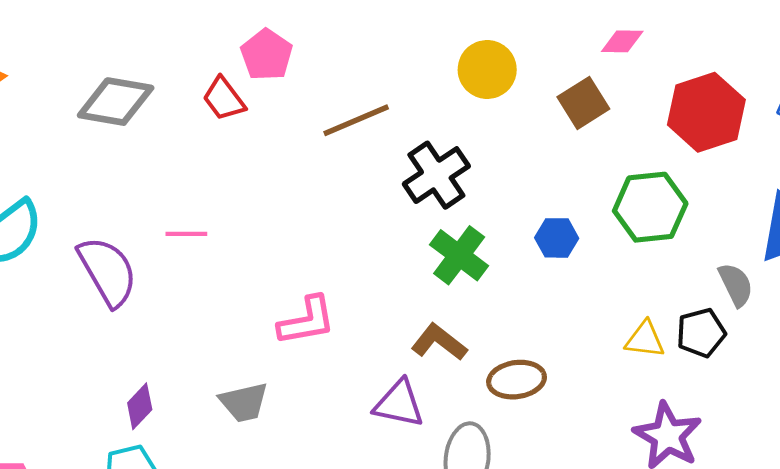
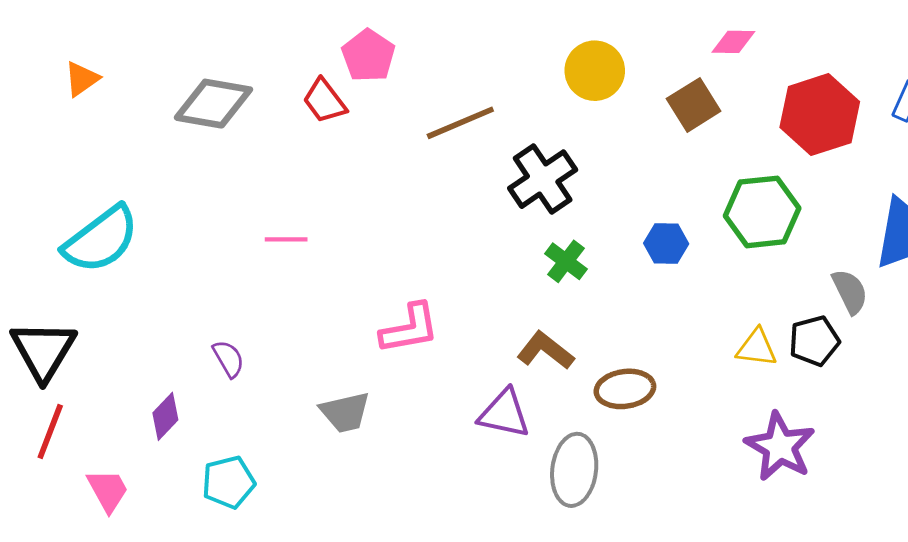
green cross: (459, 255) -> (566, 261), size x0.7
purple semicircle: (108, 271) -> (228, 359), moved, size x0.5
purple diamond: (140, 406) -> (165, 416), moved

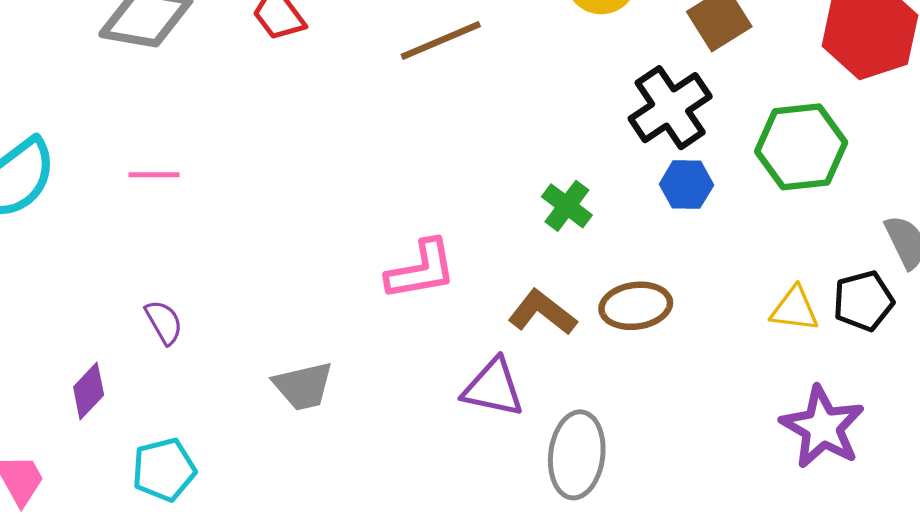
black cross: (543, 179) -> (670, 108), moved
pink line: (286, 239) -> (154, 175), moved
pink L-shape: (410, 329) -> (421, 270), moved
brown ellipse: (625, 389) -> (636, 306), moved

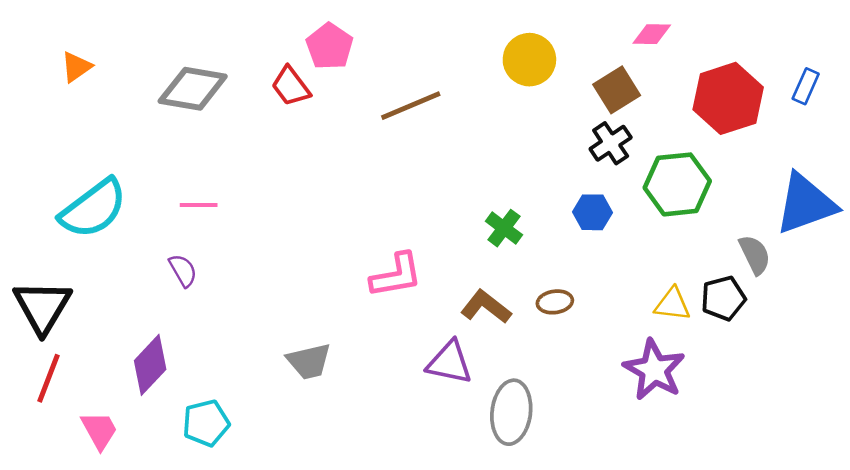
black cross: (670, 108) -> (611, 143), moved, size x0.7
brown ellipse: (636, 306) -> (555, 302), size x0.7
purple semicircle: (164, 322) -> (183, 270), moved
purple diamond: (89, 391) -> (150, 365), size x1.4
purple star: (822, 427) -> (654, 370), moved

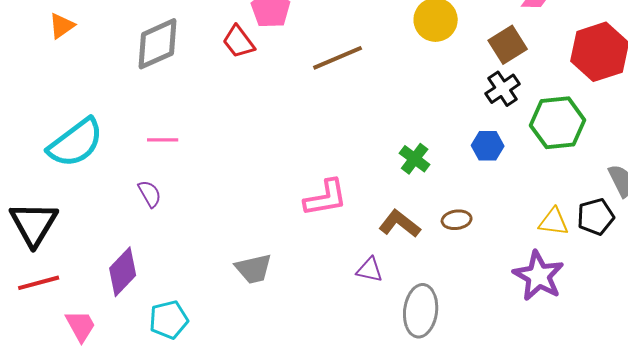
gray diamond: (193, 89) -> (158, 44), turned -34
purple triangle: (449, 362) -> (370, 270), size x0.7
red line: (48, 378) -> (39, 283), turned 54

